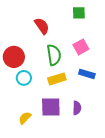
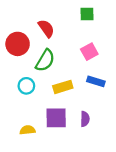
green semicircle: (54, 55) -> (45, 60), moved, turned 40
red circle: (14, 57) -> (18, 44), moved
yellow semicircle: (25, 118) -> (27, 130), turned 40

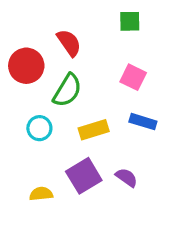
pink square: (89, 52) -> (133, 77), turned -35
purple square: (56, 118) -> (84, 176), turned -30
purple semicircle: (85, 119) -> (127, 177), turned -56

